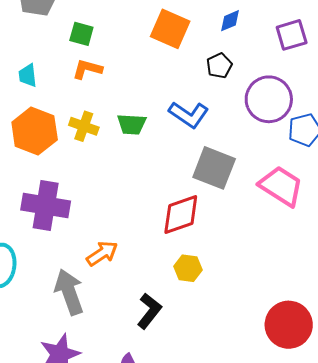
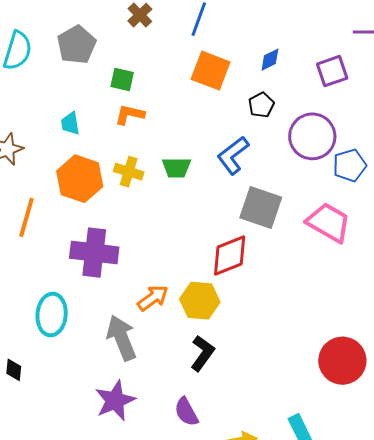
blue L-shape: (189, 115) -> (233, 155), turned 111
yellow hexagon: (188, 268) -> (200, 301), moved, size x1.4

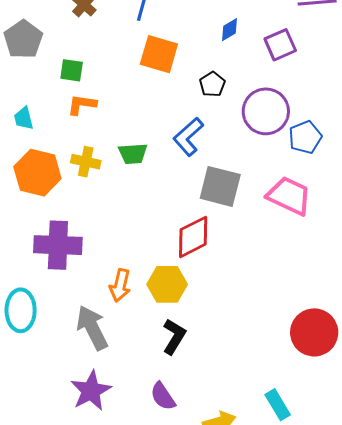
blue diamond: (270, 60) -> (229, 30), moved
orange arrow: (153, 298) -> (120, 285), turned 144

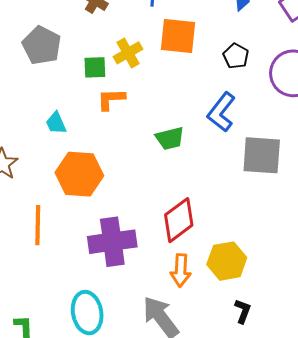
yellow cross: (86, 162) -> (128, 53), moved, turned -32
red diamond: (193, 237) -> (179, 220), moved
black L-shape: (174, 337) -> (243, 311), size x0.7

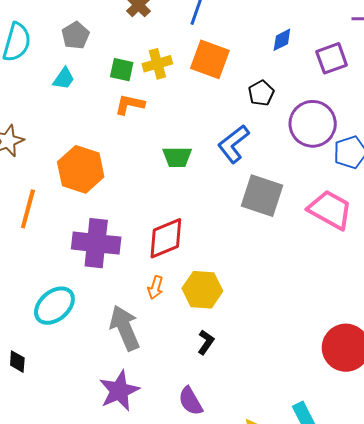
gray pentagon: (42, 45) -> (76, 35), size x0.7
cyan trapezoid: (56, 123) -> (64, 79), moved, turned -135
orange arrow: (181, 270) -> (155, 288), size x0.7
cyan ellipse: (87, 313) -> (54, 306), turned 45

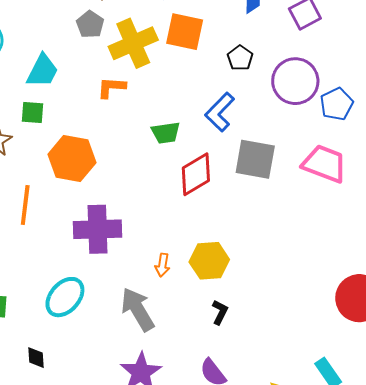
gray pentagon: (76, 35) -> (90, 24), moved
yellow cross: (157, 64) -> (133, 43), size x1.6
green square: (122, 70) -> (33, 112), moved
cyan trapezoid: (64, 79) -> (42, 71), size x1.5
red diamond: (166, 238) -> (196, 174), moved

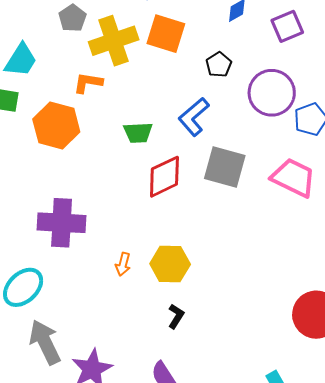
orange hexagon: (72, 159) -> (56, 126), moved
gray arrow: (138, 309) -> (45, 342), moved

